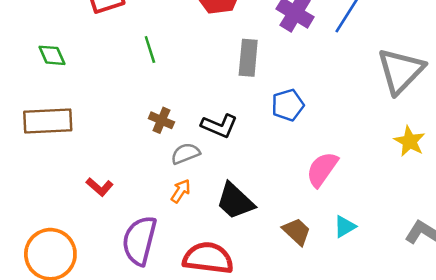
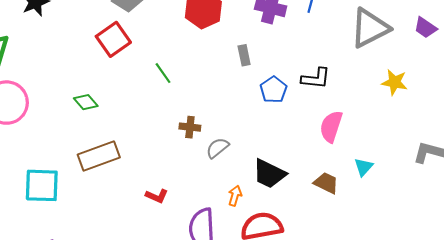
gray rectangle: (248, 58) -> (244, 55), size x0.7
gray triangle: (401, 71) -> (370, 28), turned 36
blue pentagon: (288, 105) -> (274, 90), moved
black L-shape: (219, 126) -> (316, 78), moved
orange arrow: (181, 191) -> (235, 196), moved

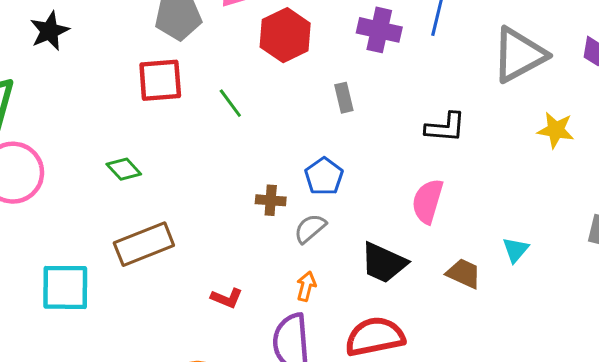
red square: (113, 39) -> (160, 80), turned 32
green line: (163, 73) -> (230, 103), moved
blue pentagon: (274, 90) -> (324, 176), moved
pink semicircle: (331, 127) -> (428, 201), moved
orange arrow: (235, 196) -> (306, 286), moved

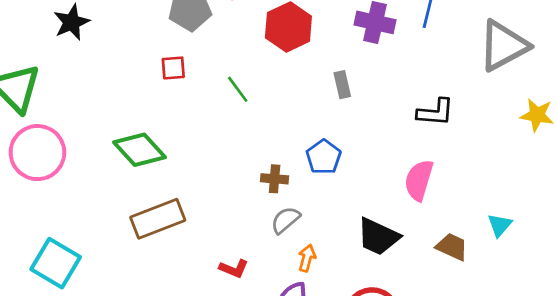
red square: (160, 80) -> (173, 68), size x0.6
green diamond: (124, 169) -> (140, 150), size x1.6
gray semicircle: (310, 228) -> (285, 220), moved
cyan square: (65, 287) -> (56, 263), moved, turned 30

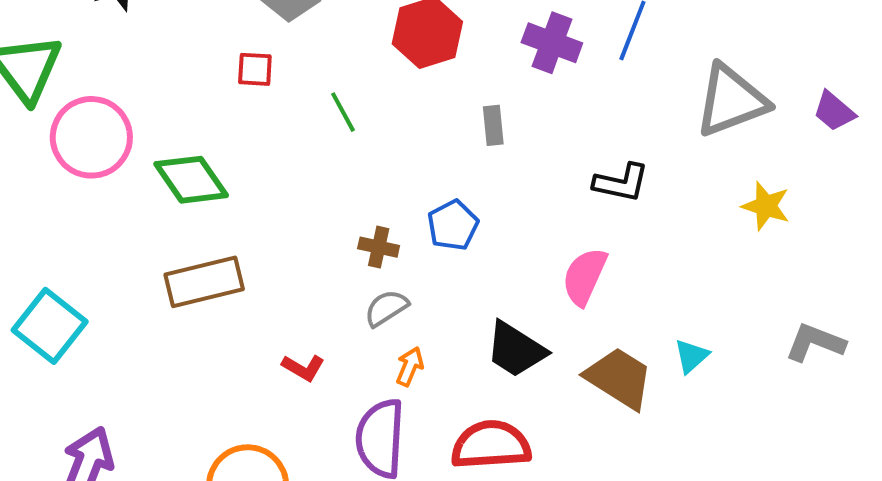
pink circle: (37, 153) -> (91, 137), moved
brown trapezoid: (452, 247) -> (619, 378), size x1.5

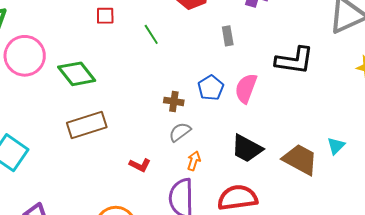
black L-shape: (621, 183) -> (294, 60), size x1.4
pink semicircle: (585, 276) -> (246, 88), moved

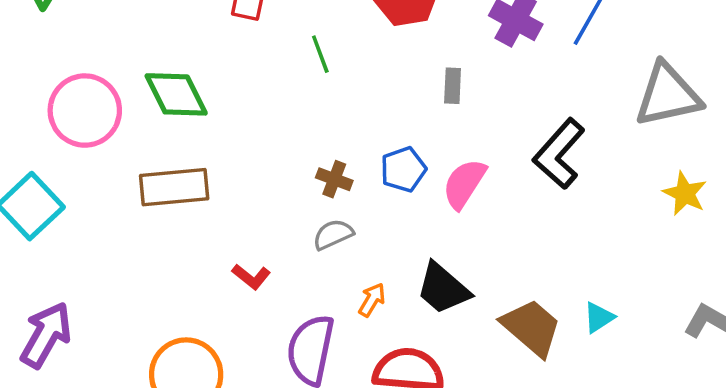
pink circle: (25, 56) -> (85, 111), moved
black L-shape: (294, 60) -> (559, 154), turned 111
orange arrow: (194, 161) -> (372, 300), moved

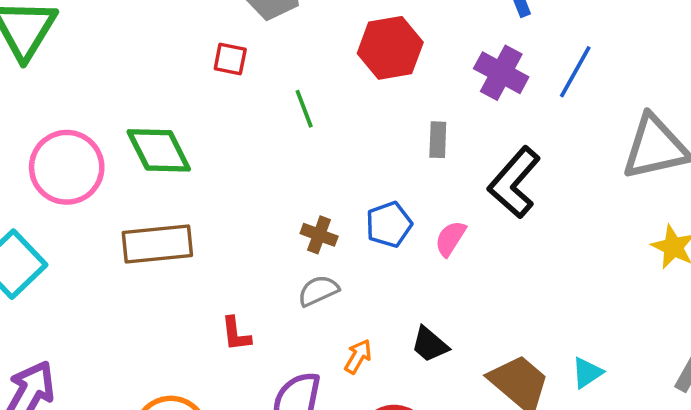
black L-shape: (559, 154) -> (514, 182), moved
pink semicircle: (464, 184) -> (450, 239), size x0.7
red L-shape: (251, 277) -> (236, 334), turned 45
black trapezoid: (443, 288) -> (430, 344), size x0.7

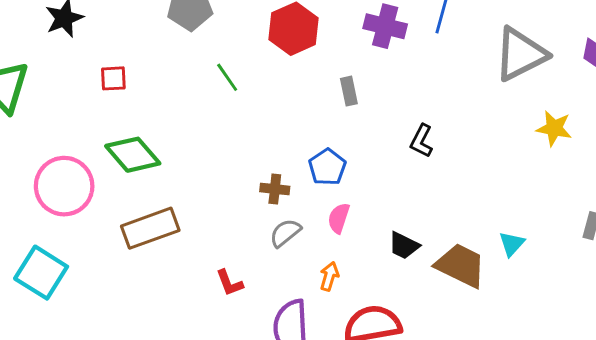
red square: (230, 59) -> (113, 78), moved
green line: (304, 109) -> (227, 77), moved
black L-shape: (514, 182) -> (421, 141), moved, size x0.6
pink semicircle: (450, 239) -> (339, 218), moved
black trapezoid: (430, 344) -> (404, 246), moved

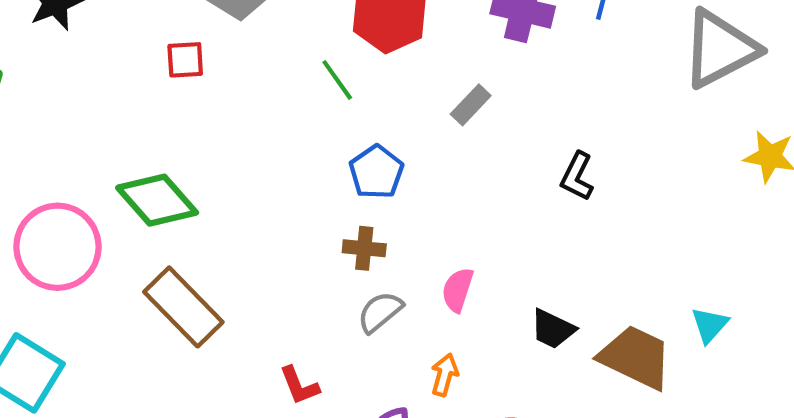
green line: (227, 77) -> (337, 80), moved
red square: (113, 78) -> (185, 60), moved
gray rectangle: (349, 91) -> (471, 105), turned 56
blue pentagon: (327, 167) -> (376, 172), moved
brown rectangle: (150, 228) -> (183, 307), turned 66

